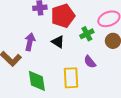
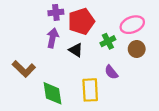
purple arrow: (30, 42) -> (53, 38), moved

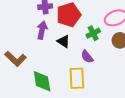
purple semicircle: (111, 72) -> (87, 57), moved

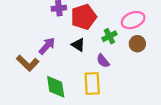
purple arrow: (42, 30) -> (47, 46), moved, turned 30

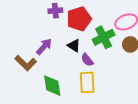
green cross: (109, 36) -> (104, 37), size x1.5
purple semicircle: (103, 61) -> (87, 60), moved

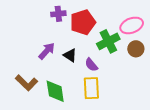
black triangle: (74, 46) -> (70, 55), moved
brown L-shape: (26, 63) -> (27, 83), moved

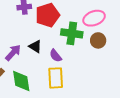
green cross: (108, 41) -> (72, 33), turned 35
purple arrow: (47, 51) -> (13, 53), moved

